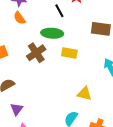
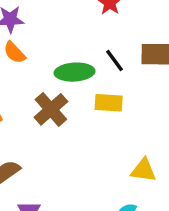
black line: (59, 11) -> (115, 61), moved

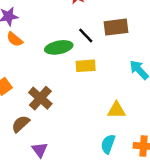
brown cross: (51, 109) -> (40, 98), moved

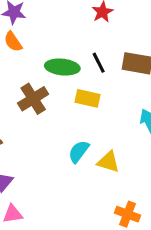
brown cross: (40, 98) -> (33, 99), moved
cyan semicircle: (108, 144) -> (79, 152), moved

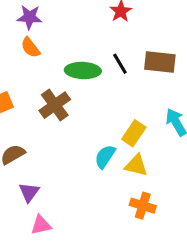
yellow rectangle: (87, 98) -> (134, 133), moved, turned -65
orange cross: (128, 214) -> (143, 206), moved

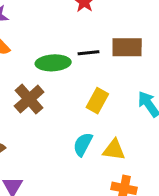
black line: (120, 64) -> (88, 53), turned -60
yellow rectangle: (134, 133) -> (97, 101), moved

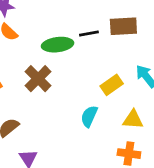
yellow rectangle: (97, 101) -> (112, 85), moved, turned 30
yellow triangle: (114, 150) -> (133, 119), moved

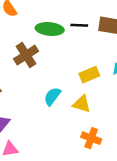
cyan semicircle: (89, 116) -> (52, 96), moved
yellow triangle: (133, 119) -> (82, 104), moved

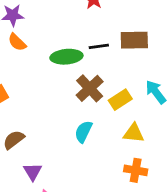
brown cross: (26, 55) -> (90, 88), moved
yellow triangle: (82, 104) -> (134, 133), moved

